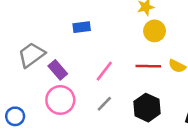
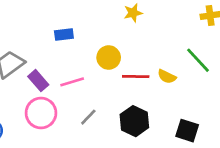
yellow circle: (155, 31) -> (109, 58), moved
pink line: (104, 71) -> (72, 82), moved, turned 35

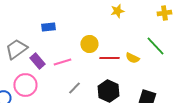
yellow star: (133, 13) -> (117, 11), moved
blue rectangle: (64, 34) -> (48, 27), moved
pink circle: (41, 113) -> (25, 85), moved

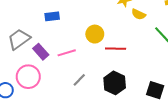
yellow semicircle: (132, 58) -> (138, 14), moved

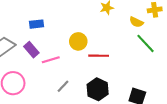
yellow semicircle: (138, 14) -> (136, 22), moved
purple rectangle: (41, 52) -> (31, 50), moved

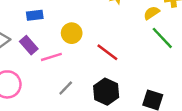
yellow semicircle: (136, 22) -> (152, 13), turned 120
yellow circle: (78, 41) -> (72, 33), moved
red line: (99, 56) -> (107, 52), turned 36

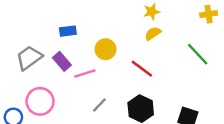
yellow semicircle: (152, 13) -> (153, 33), moved

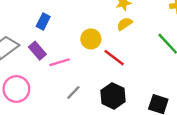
blue rectangle: (68, 31) -> (43, 22), turned -56
yellow circle: (106, 49) -> (91, 39), moved

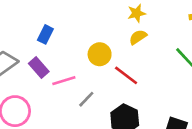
gray line: (73, 92) -> (86, 99), moved

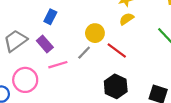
pink line: (64, 81) -> (58, 65), moved
gray line: (86, 99) -> (84, 53), moved

